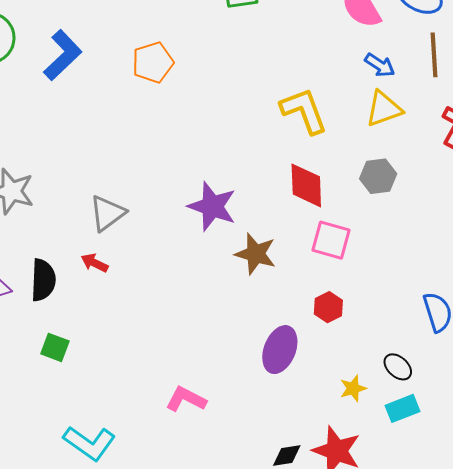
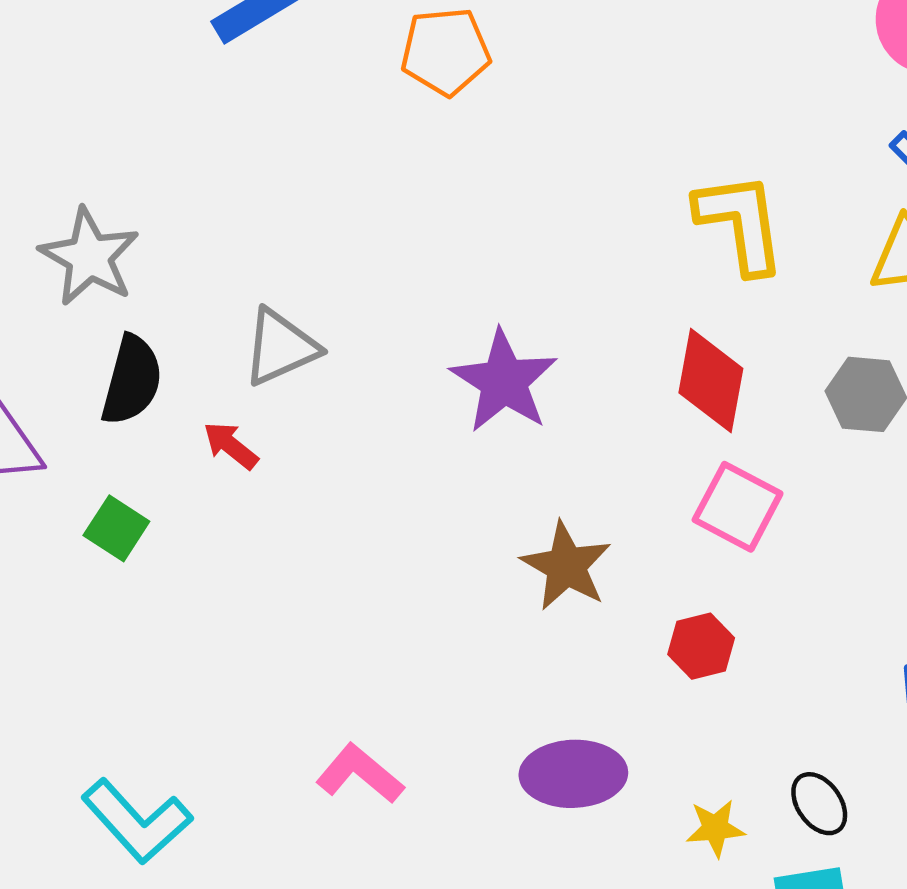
brown star: (256, 254) -> (566, 566), moved
black semicircle: (43, 280) -> (132, 380), moved
green square: (55, 347) -> (116, 528), moved
purple ellipse: (280, 350) -> (573, 774), moved, turned 54

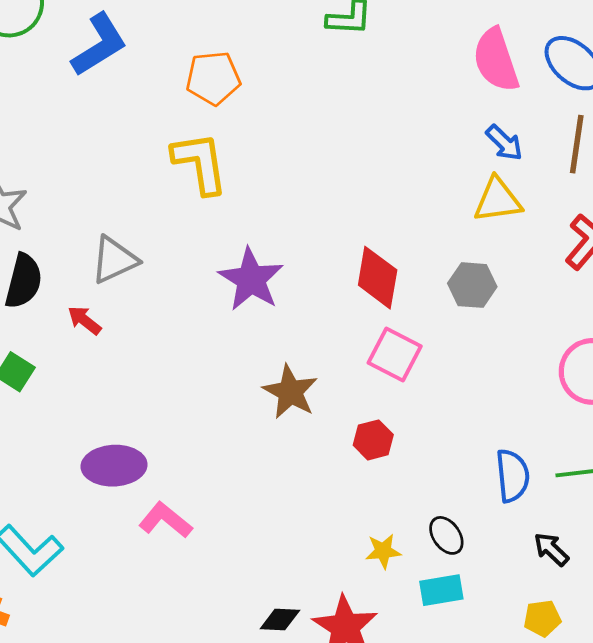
yellow L-shape: (740, 223) -> (200, 163), moved
purple ellipse: (573, 774) -> (114, 466), moved

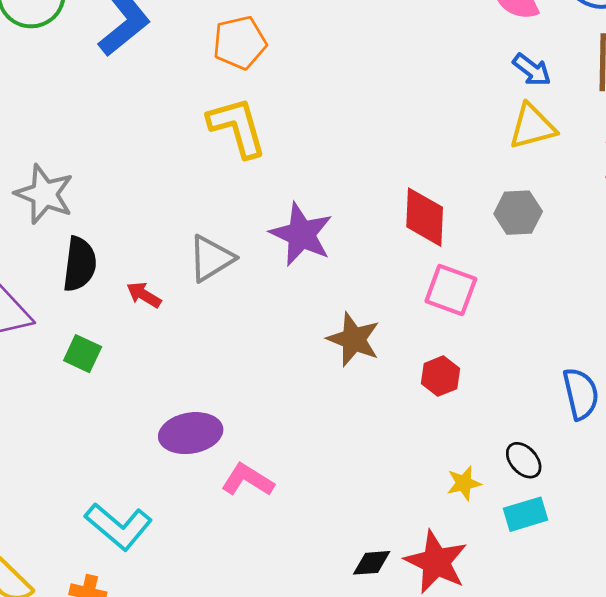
gray triangle: (114, 260) -> (211, 258), moved

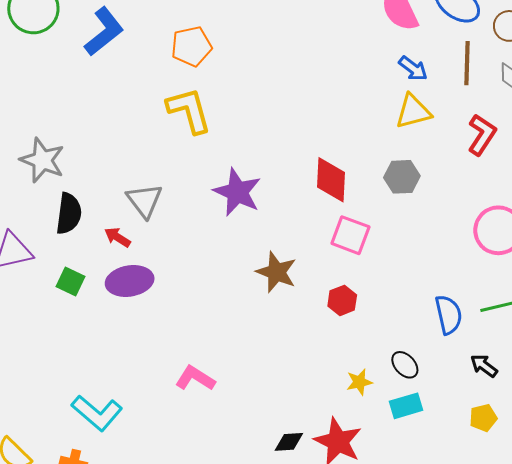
gray triangle: (211, 258) -> (144, 201), moved, turned -36
purple ellipse: (191, 433) -> (130, 281), moved

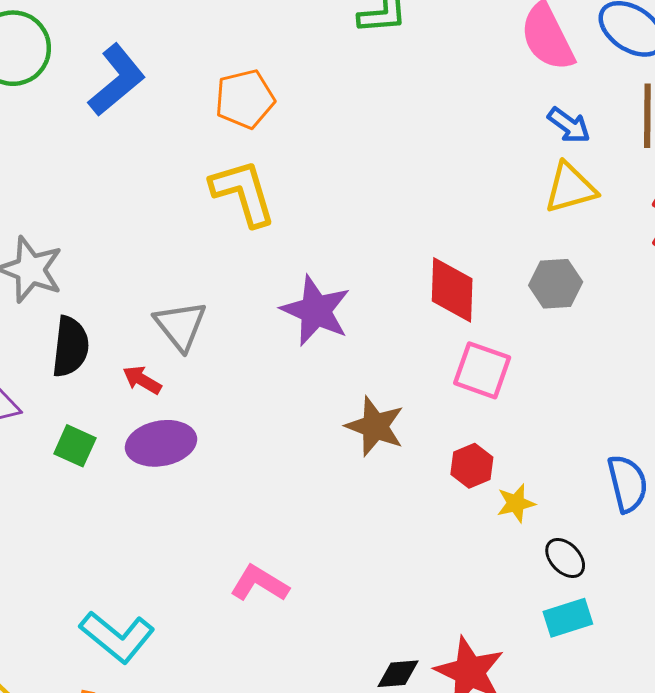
yellow star: (359, 382) -> (516, 503), moved

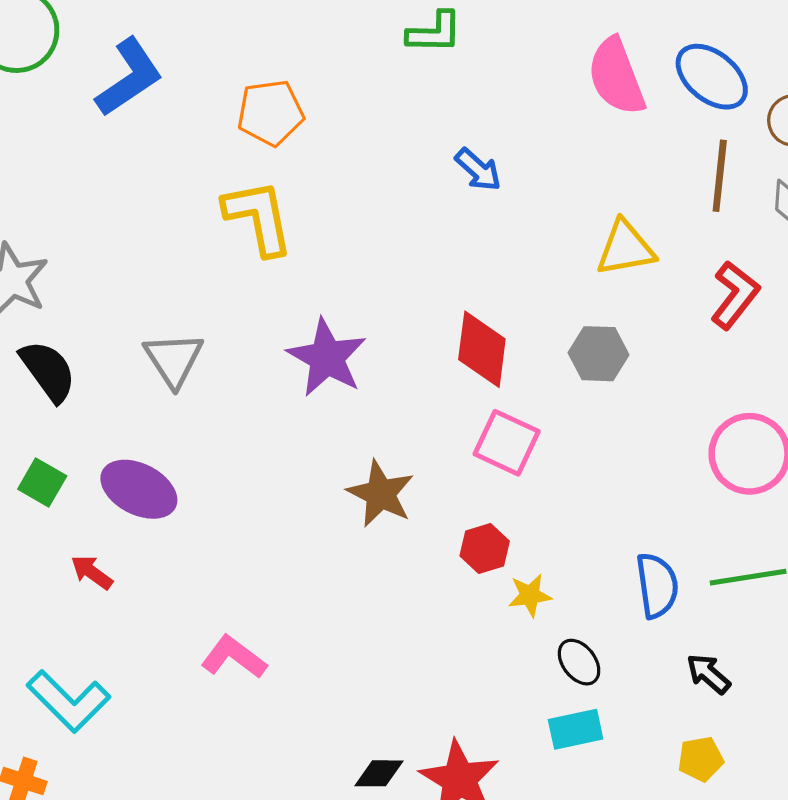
blue arrow: (569, 125) -> (478, 170), moved
black semicircle: (70, 347) -> (48, 371), turned -48
red arrow: (142, 380) -> (92, 572), moved
purple ellipse: (161, 443) -> (139, 489), turned 32

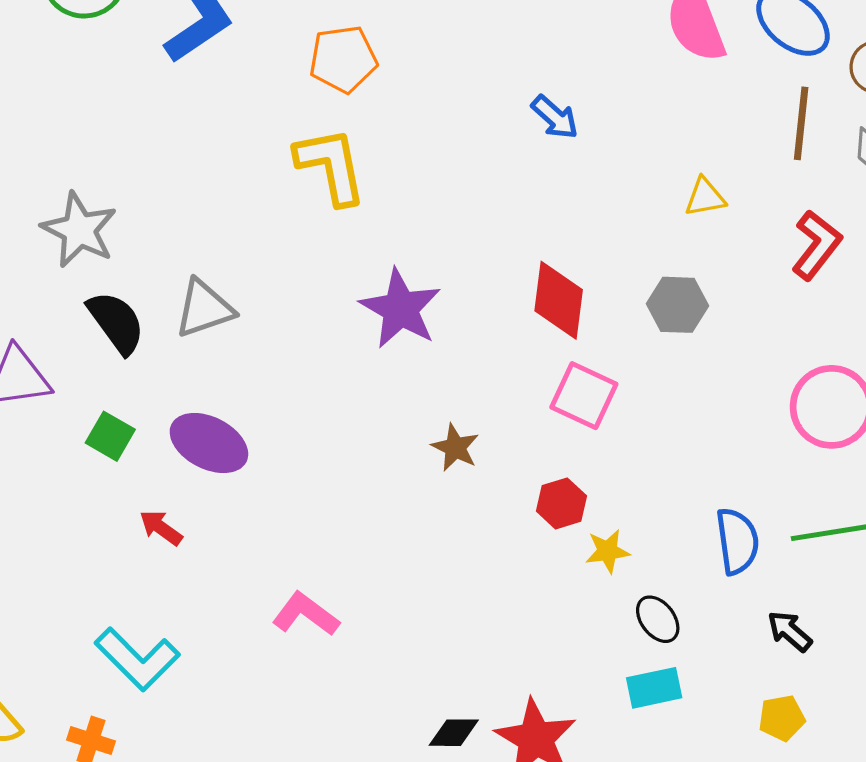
yellow triangle: (625, 248) -> (705, 197), size x0.7
gray triangle: (174, 359) -> (204, 309), moved, turned 44
brown star: (381, 494) -> (455, 448), size x0.7

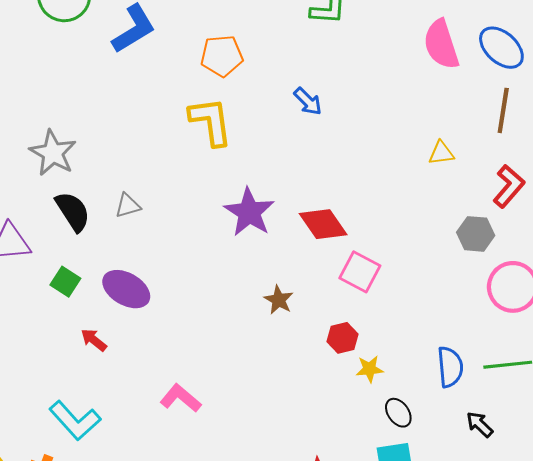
blue arrow: (555, 117) -> (308, 101), moved
red diamond: (559, 300) -> (323, 224), moved, turned -45
gray hexagon: (678, 305) -> (476, 234), moved
gray triangle: (204, 309) -> (128, 206), size x0.7

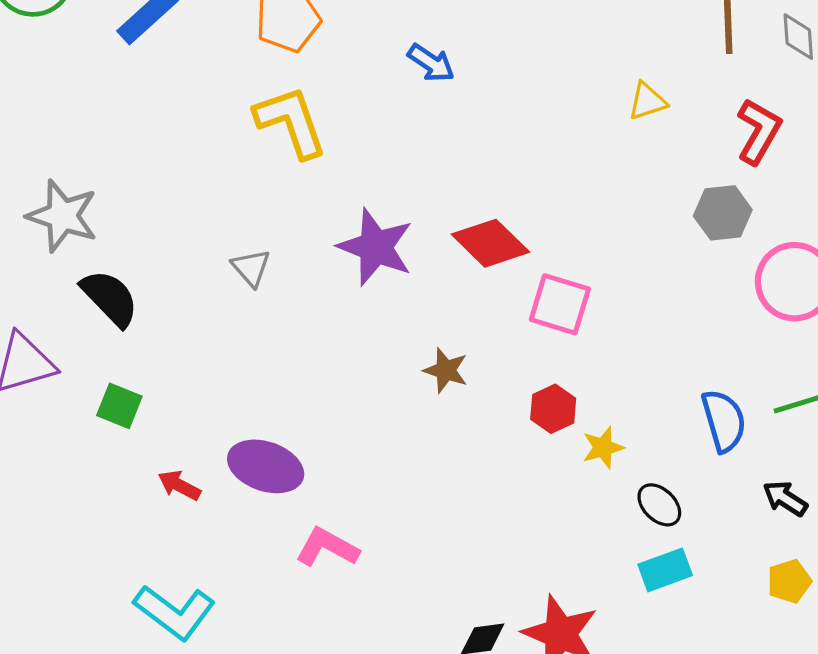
gray triangle: (128, 206) -> (251, 268), moved, turned -44
purple ellipse: (126, 289) -> (266, 466), moved

